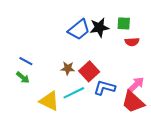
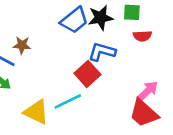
brown star: (68, 68) -> (22, 45), moved
blue L-shape: (104, 88) -> (102, 52), moved

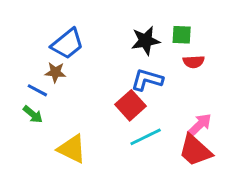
blue trapezoid: (74, 20) -> (67, 44), moved
cyan line: (68, 101) -> (146, 137), moved

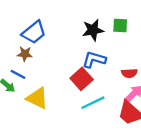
red semicircle: (194, 62) -> (129, 73), moved
blue line: (37, 90) -> (18, 74), moved
yellow triangle: (72, 149) -> (37, 98), moved

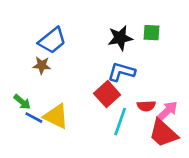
red semicircle: (129, 73) -> (146, 106), moved
blue line: (18, 74) -> (34, 118), moved
cyan line: (93, 103) -> (120, 122), turned -45

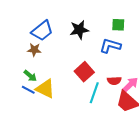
black star: (120, 38) -> (79, 30), moved
blue L-shape: (121, 72) -> (110, 46), moved
green arrow: (22, 102) -> (30, 76), moved

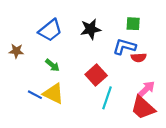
brown star: (34, 50) -> (16, 51), moved
green arrow: (30, 76) -> (52, 65), moved
red semicircle: (114, 81) -> (139, 58), moved

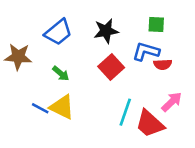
brown star: (16, 51) -> (18, 57), size x1.5
red square: (96, 75) -> (111, 67), moved
red trapezoid: (143, 108) -> (150, 124), moved

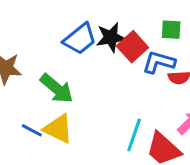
blue trapezoid: (58, 32) -> (80, 39), moved
red square: (111, 67) -> (132, 47), moved
green arrow: (61, 73) -> (57, 88), size x1.6

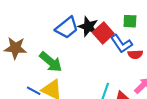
black star: (111, 37) -> (88, 27), turned 30
blue L-shape: (159, 62) -> (121, 44), turned -140

